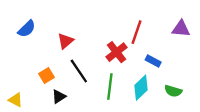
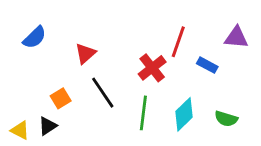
blue rectangle: (153, 61) -> (207, 65), moved
black triangle: (59, 97) -> (48, 126), moved

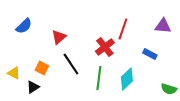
blue rectangle: (207, 65) -> (150, 54), moved
orange square: (61, 98) -> (42, 68), turned -32
green semicircle: (226, 119) -> (169, 89), moved
yellow triangle: (20, 130) -> (14, 73), moved

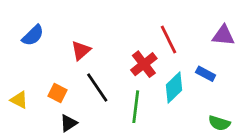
red line: (123, 29) -> (169, 40), turned -45
cyan diamond: (127, 79) -> (174, 88), moved
black triangle: (33, 87) -> (69, 123), moved
green semicircle: (169, 89) -> (219, 123), moved

